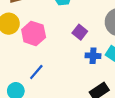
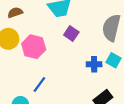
purple square: (80, 32) -> (71, 33), moved

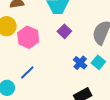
blue cross: (94, 64) -> (80, 63), turned 32

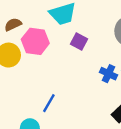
pink hexagon: (28, 37) -> (35, 41), moved

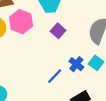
blue line: (49, 103) -> (55, 76), moved

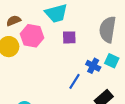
purple square: (58, 31) -> (69, 37), turned -32

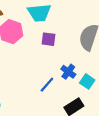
cyan square: (112, 61) -> (87, 81), moved

